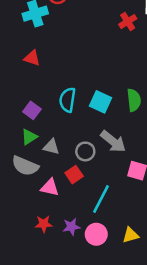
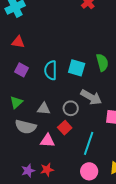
purple square: (32, 110) -> (22, 70), moved
green triangle: (29, 137) -> (16, 102), moved
purple star: (71, 227) -> (28, 171), moved

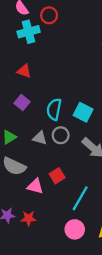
gray circle: (71, 108) -> (61, 135), moved
gray triangle: (44, 109) -> (40, 138), moved

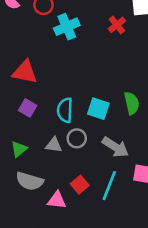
cyan cross: (29, 32) -> (67, 27), moved
red triangle: (24, 71) -> (25, 72), size x1.5
cyan line: (80, 198) -> (109, 186), moved

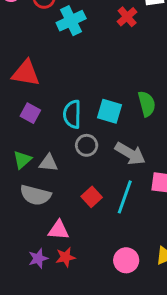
gray triangle: (54, 145) -> (48, 163), moved
pink triangle: (57, 200) -> (59, 230), moved

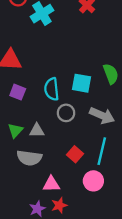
pink circle: (126, 260) -> (93, 181), moved

